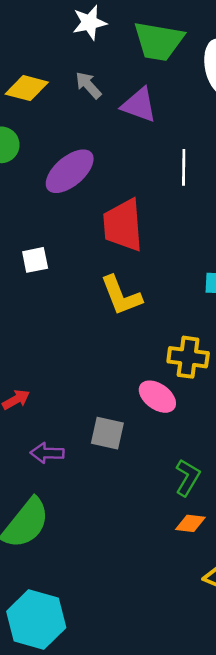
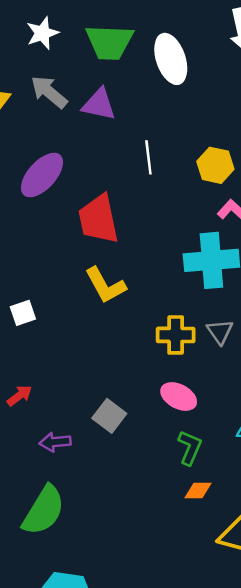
gray arrow: (88, 85) -> (49, 92), size x1.4
white square: (35, 260) -> (23, 313), moved
pink ellipse: (157, 397) -> (179, 396), moved
gray square: (107, 433) -> (109, 416), turned 32

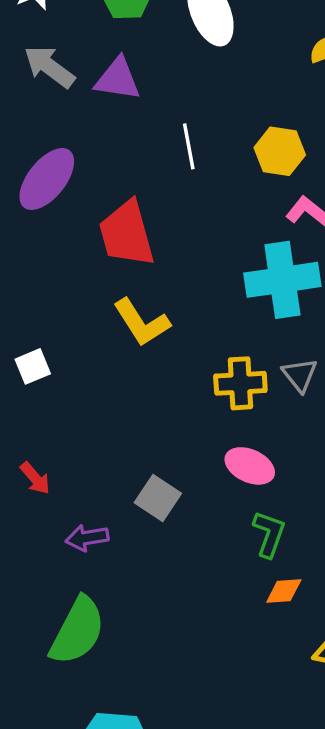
red arrow: (19, 396) -> (35, 478), turned 90

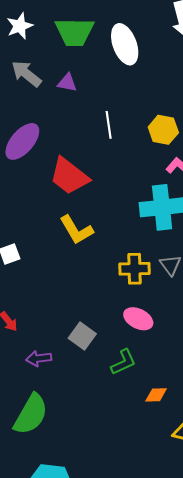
purple triangle: (118, 79) -> (67, 83), size x0.7
red trapezoid: (127, 234) -> (69, 176), turned -39
green L-shape: (269, 534) -> (123, 362), moved, turned 44

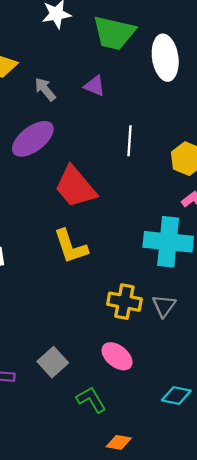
gray arrow: (26, 74) -> (45, 89), moved, size x0.7
green L-shape: (123, 362) -> (91, 400), turned -108

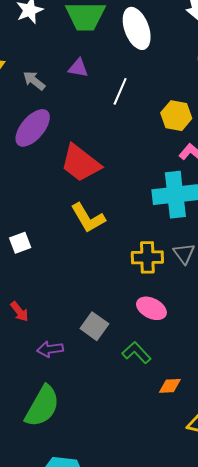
white line: (129, 141) -> (120, 91), moved, turned 32

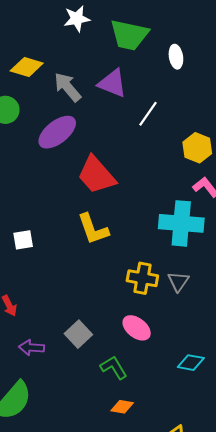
white ellipse: (137, 28) -> (176, 57), size x0.6
purple triangle: (78, 68) -> (112, 83), size x1.5
gray arrow: (34, 81) -> (68, 87), size x1.4
orange diamond: (170, 386) -> (122, 407), moved

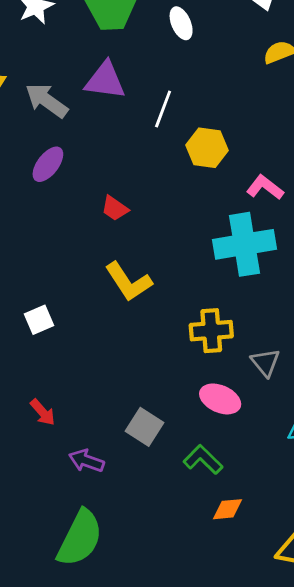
purple ellipse: (57, 132) -> (48, 164), size x0.7
yellow hexagon: (197, 148) -> (207, 148), moved
red trapezoid: (96, 175) -> (115, 208), size x0.5
gray triangle: (178, 282) -> (265, 363), moved
purple arrow: (31, 348) -> (86, 461), turned 30

